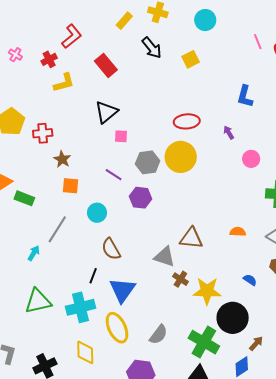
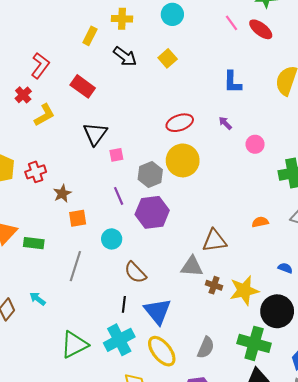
brown star: (62, 159) -> (62, 193), turned 30
purple line: (114, 175) -> (119, 196), turned 48
purple hexagon: (141, 198) -> (152, 212), size x1.4
cyan arrow: (34, 253) -> (38, 299), moved, turned -70

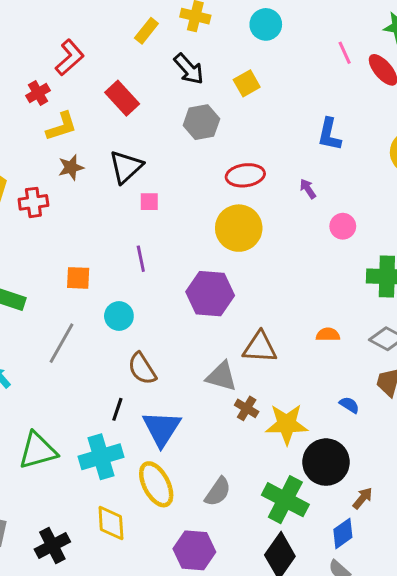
gray hexagon: (150, 175) -> (201, 122), moved
brown star: (62, 193) -> (71, 167), moved
purple hexagon: (152, 212) -> (210, 294), moved

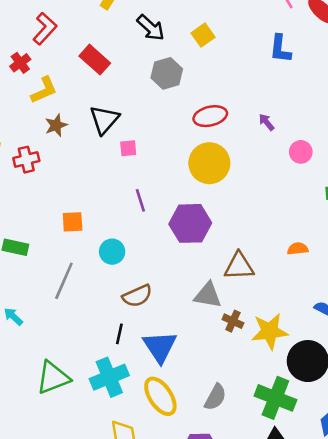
blue L-shape: (329, 134) -> (280, 49), moved
purple line: (141, 259) -> (140, 200), moved
brown semicircle: (142, 369) -> (137, 296), turned -76

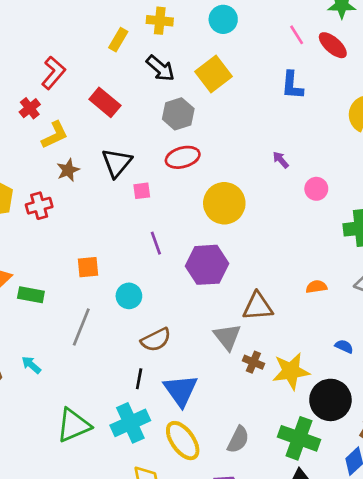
yellow square: (203, 35) -> (214, 74), size x1.5
red ellipse: (210, 116) -> (183, 157), moved
gray triangle: (208, 295) -> (227, 337), turned 44

